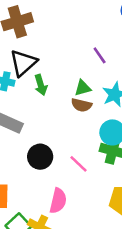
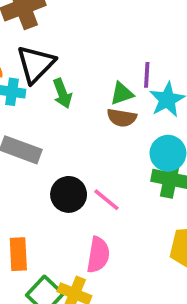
purple line: (100, 55) -> (147, 75), moved, turned 42
pink line: (79, 164) -> (106, 200), moved

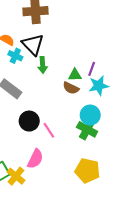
black triangle: (36, 64) -> (33, 45), turned -45

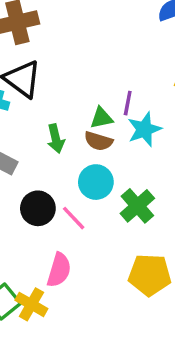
green arrow: (43, 65) -> (56, 139), moved
cyan circle: (90, 115) -> (96, 182), moved
green cross: (87, 129) -> (137, 206), turned 30

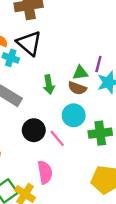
green cross: (137, 206) -> (100, 133), turned 30
pink semicircle: (59, 270) -> (45, 172), turned -30

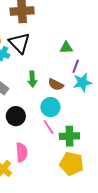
green triangle: (80, 73) -> (66, 48), moved
green cross: (100, 133) -> (69, 136), moved
pink line: (57, 138) -> (49, 127), moved

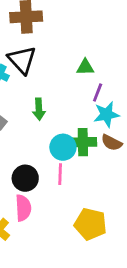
brown semicircle: (56, 85) -> (112, 143), moved
black circle: (16, 116) -> (25, 178), moved
pink line: (49, 127) -> (60, 174), turned 35
green cross: (69, 136) -> (83, 142), moved

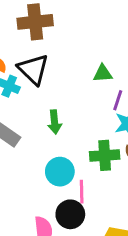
cyan circle: (63, 147) -> (60, 172), moved
black circle: (25, 178) -> (70, 214), moved

